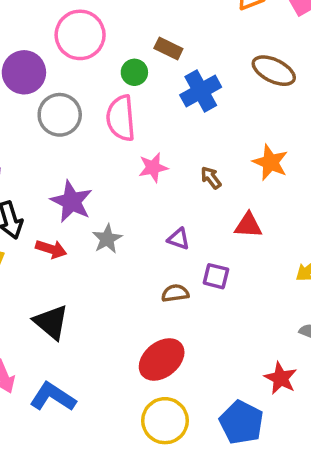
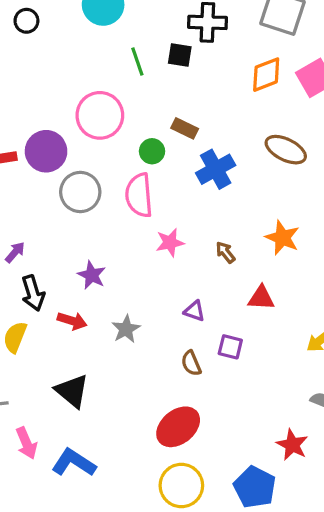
purple star: (72, 201) -> (92, 275), size x0.7
gray star: (107, 239) -> (126, 329), moved
brown semicircle: (175, 293) -> (191, 363), turned -105

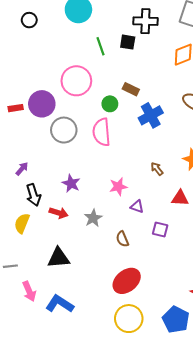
pink star: (170, 243) -> (118, 187), moved
brown semicircle: (191, 363) -> (122, 239), moved
black triangle: (72, 391) -> (59, 258), turned -45

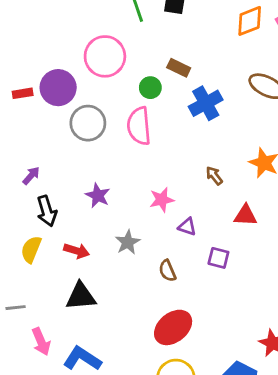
red arrow: (59, 213) -> (77, 251), moved

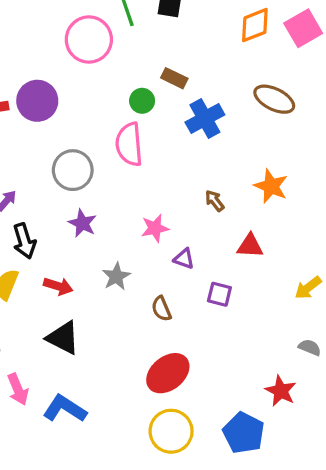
pink circle: (105, 56) -> (89, 40), moved
gray circle: (88, 123) -> (73, 170), moved
black triangle: (81, 296) -> (63, 338), turned 32

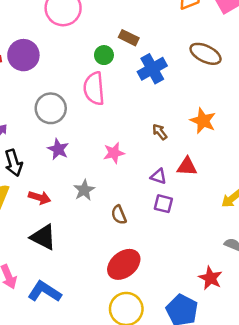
purple triangle: (184, 259) -> (158, 176), moved

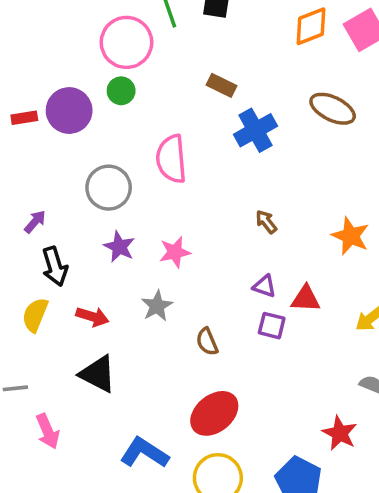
green circle: (104, 55) -> (121, 91), moved
orange star: (203, 121) -> (350, 236), moved
pink star: (114, 153) -> (175, 252), moved
red triangle: (187, 167) -> (306, 299), moved
blue L-shape: (44, 292) -> (144, 453), moved

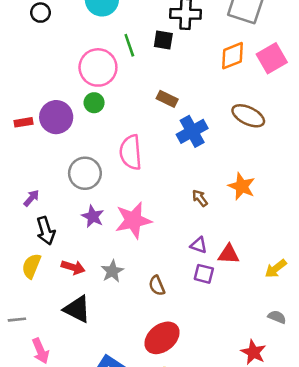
orange star: (350, 236) -> (242, 186), moved
pink star: (175, 252) -> (133, 220), size x1.6
gray star: (157, 306) -> (112, 271), moved

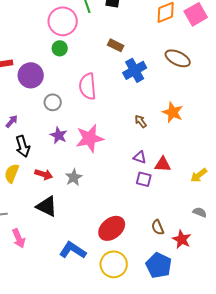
purple circle: (56, 117) -> (31, 75), moved
gray circle: (85, 173) -> (53, 102), size x0.7
brown semicircle: (157, 286) -> (158, 227), moved

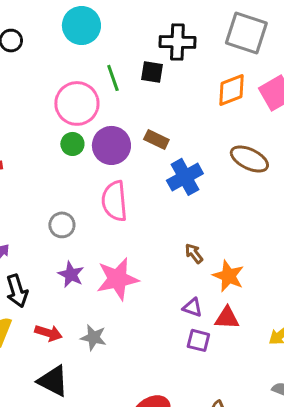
purple circle: (31, 75) -> (111, 145), moved
orange star: (173, 112) -> (228, 276), moved
gray star: (74, 177) -> (93, 337), turned -30

